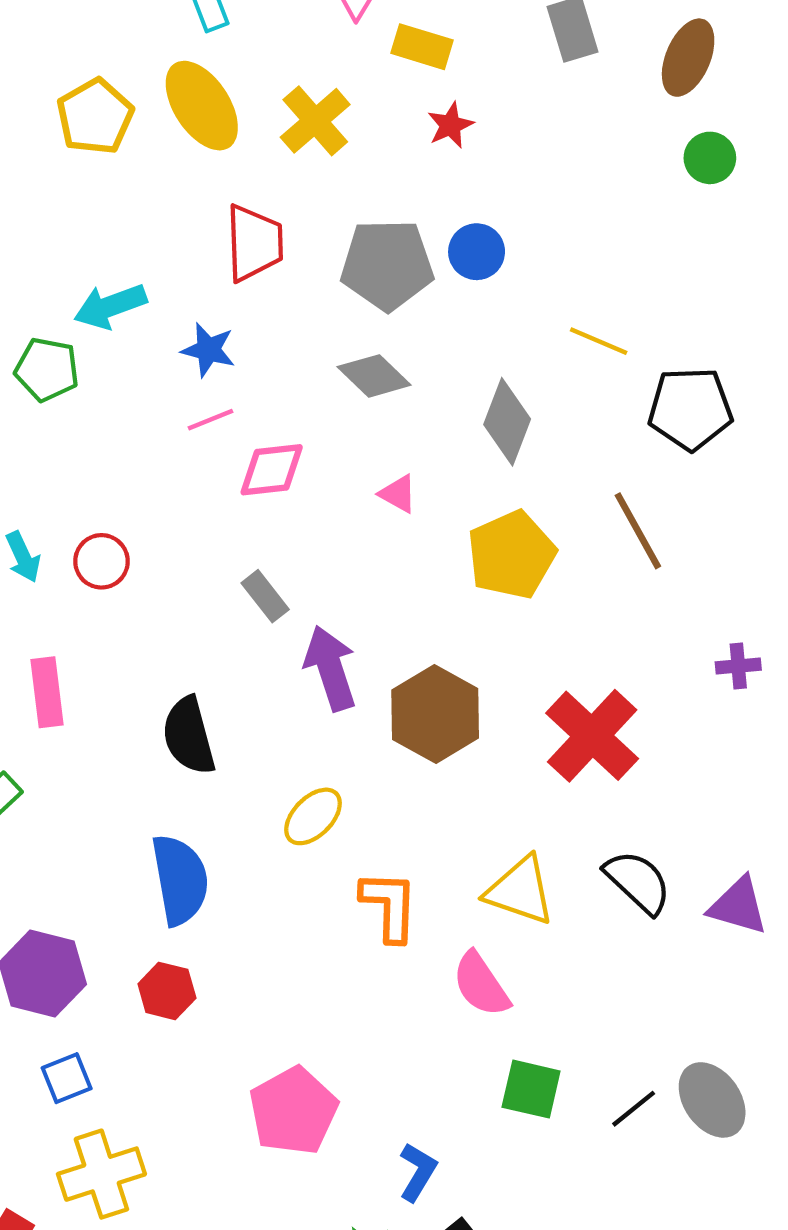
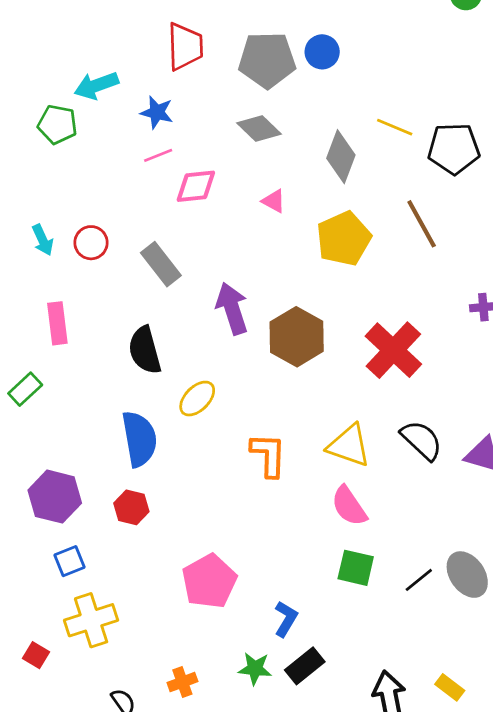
yellow line: (599, 341) -> (395, 127), moved
gray rectangle: (265, 596) -> (161, 264), moved, size x1.4
yellow ellipse: (313, 816) -> (197, 399), moved
pink semicircle: (481, 984) -> (349, 506), moved

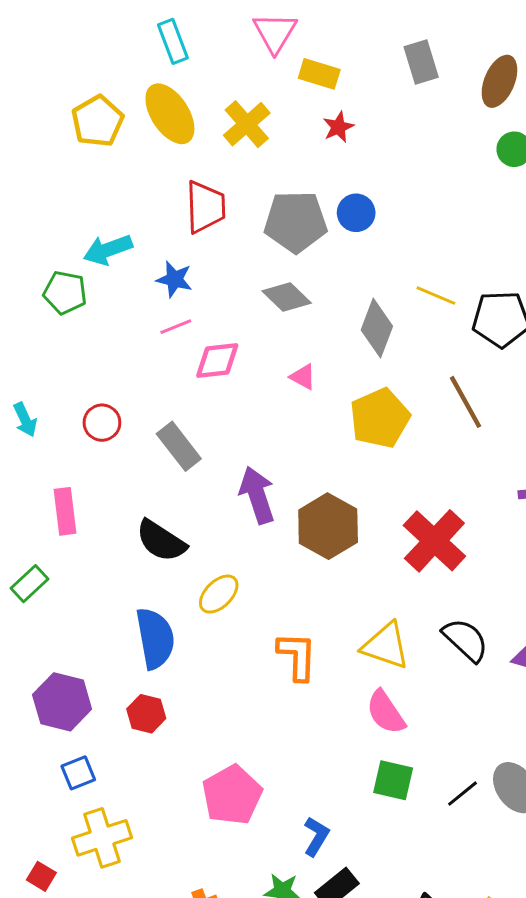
cyan arrow: (43, 240) -> (25, 420), moved
black semicircle: (145, 350) -> (161, 541), turned -42

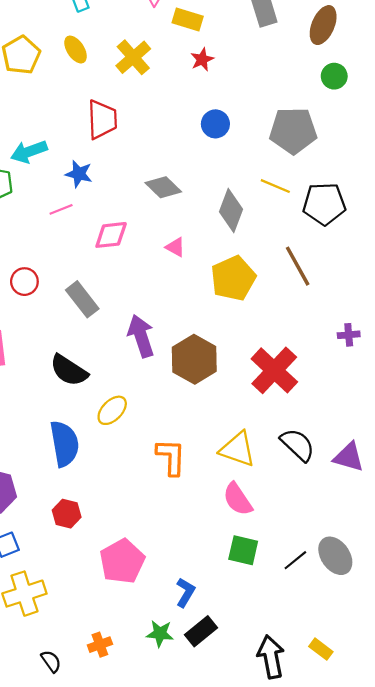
yellow ellipse: (170, 114) -> (76, 50), size x0.6
gray pentagon: (296, 222) -> (293, 131), moved
pink line: (176, 327) -> (61, 209), moved
red hexagon: (146, 714) -> (67, 514), moved

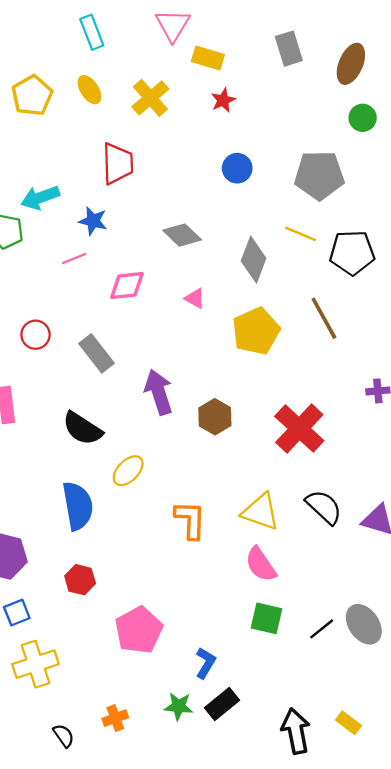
brown hexagon: (194, 359) -> (215, 417), size x0.7

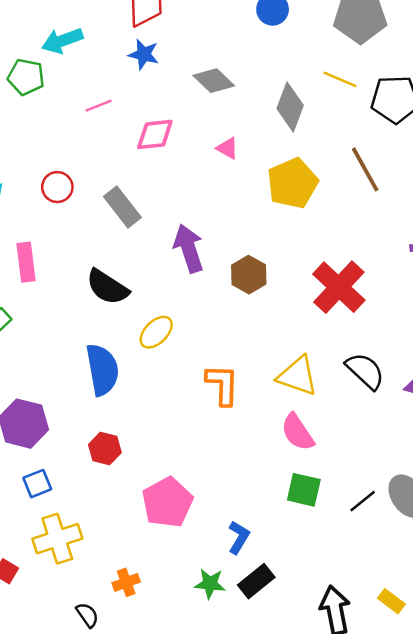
blue star: (93, 221) -> (144, 54), moved
orange cross: (115, 718) -> (126, 582), moved

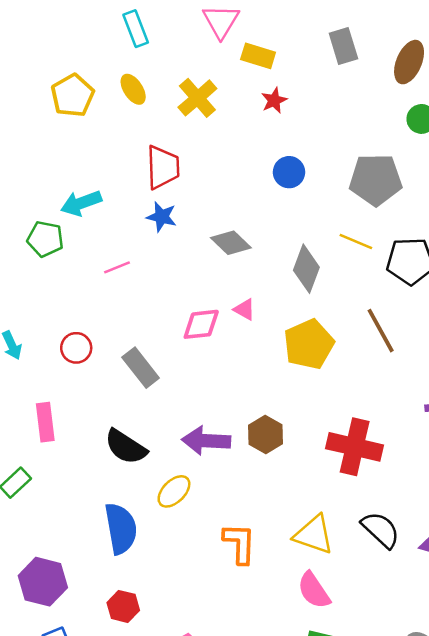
pink diamond: (155, 134) -> (201, 324), moved
purple arrow: (189, 248) -> (206, 441), moved, turned -69
red cross: (339, 287) -> (355, 447), turned -30

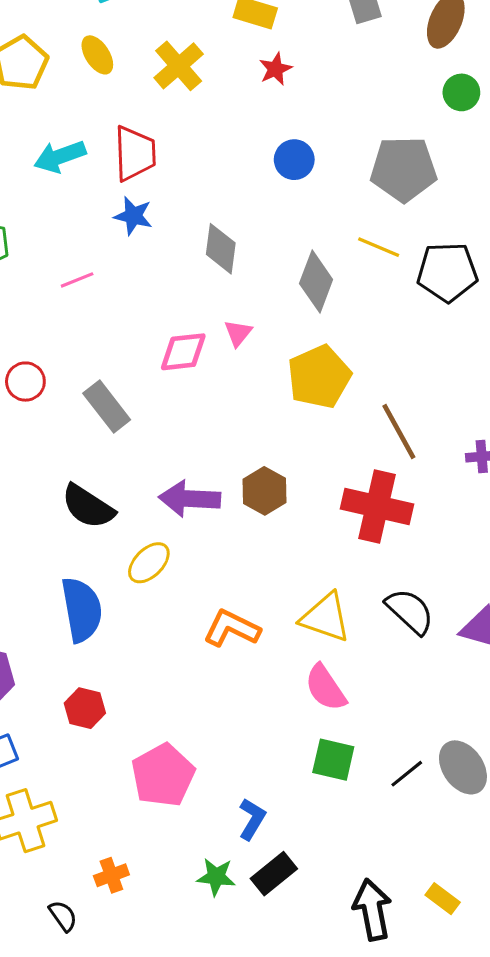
cyan arrow: (81, 203) -> (60, 156), moved
gray diamond: (231, 243) -> (221, 249), turned 54
pink triangle: (244, 309) -> (238, 333), turned 40
brown line: (381, 331) -> (399, 432), moved
orange L-shape: (240, 543) -> (232, 628), turned -66

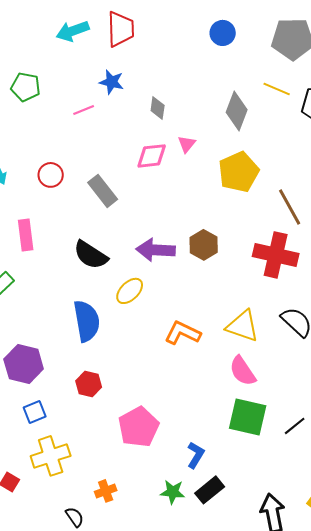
blue star: (133, 216) -> (112, 82), moved
gray diamond: (221, 249) -> (158, 108), moved, size x0.7
green square: (333, 760) -> (248, 417), size x1.4

